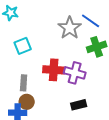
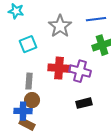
blue line: (91, 21) -> (96, 19), turned -42
gray star: (70, 28) -> (60, 26), moved

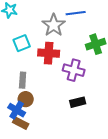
blue line: (96, 19) -> (76, 13), moved
red cross: (59, 68) -> (49, 53), moved
blue cross: (23, 111) -> (17, 110), turned 30

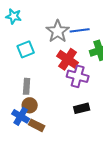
blue line: (76, 13) -> (80, 30), moved
red cross: (49, 53) -> (68, 59), moved, turned 30
brown rectangle: (21, 123) -> (37, 125), moved

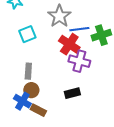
blue line: (80, 30) -> (79, 29), moved
black rectangle: (82, 108) -> (72, 93), moved

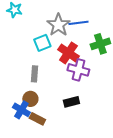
blue line: (79, 29) -> (78, 23), moved
cyan square: (27, 34) -> (42, 43), moved
gray rectangle: (28, 71) -> (34, 74), moved

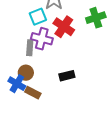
purple cross: (78, 70) -> (42, 39), moved

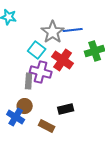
cyan square: (38, 17) -> (37, 50), turned -30
brown rectangle: (33, 93) -> (47, 126), moved

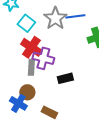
cyan square: (37, 50) -> (26, 23), moved
red cross: (63, 60) -> (31, 47), moved
black rectangle: (66, 109) -> (65, 78), moved

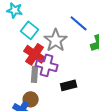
blue line: (75, 16) -> (79, 23), turned 48
gray star: (55, 18) -> (56, 40), moved

